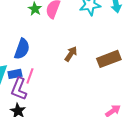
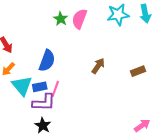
brown rectangle: (109, 59) -> (138, 71), size x0.6
purple L-shape: (19, 89) -> (44, 102), turned -110

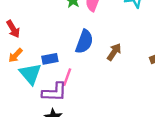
blue semicircle: (47, 61) -> (84, 42), moved
blue rectangle: (40, 87) -> (50, 59), moved

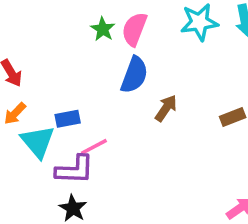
blue semicircle: (84, 42) -> (134, 75), moved
pink line: (67, 77) -> (94, 147), turned 42

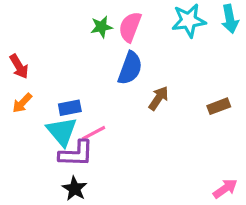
green star: (103, 29) -> (101, 27), turned 30
cyan triangle: (38, 142) -> (62, 132), moved

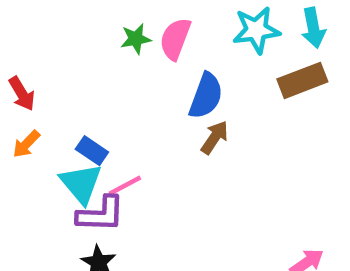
blue semicircle: (130, 68) -> (206, 96), moved
brown rectangle: (219, 106) -> (302, 80), moved, size x1.5
blue rectangle: (70, 108) -> (92, 151), turned 45

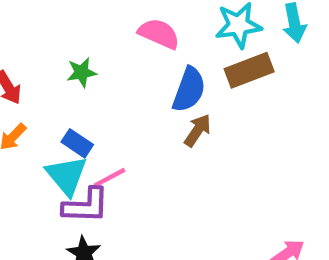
green star: (136, 39) -> (82, 72), moved
pink semicircle: (175, 39) -> (159, 34), turned 93
brown rectangle: (302, 80) -> (249, 70), moved

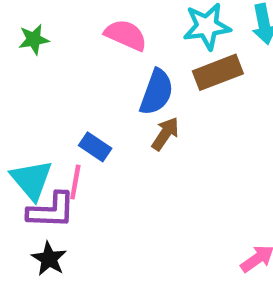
green star: (82, 72) -> (34, 39), moved
blue rectangle: (77, 143) -> (95, 147), moved
pink line: (109, 178) -> (75, 182), turned -52

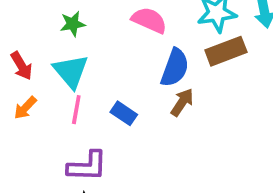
cyan triangle: (32, 180) -> (71, 71), moved
pink line: (75, 182) -> (76, 110), moved

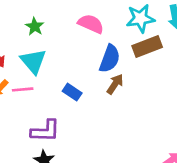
green star: (73, 24) -> (35, 26), turned -30
pink line: (76, 110) -> (23, 89), moved, turned 75

